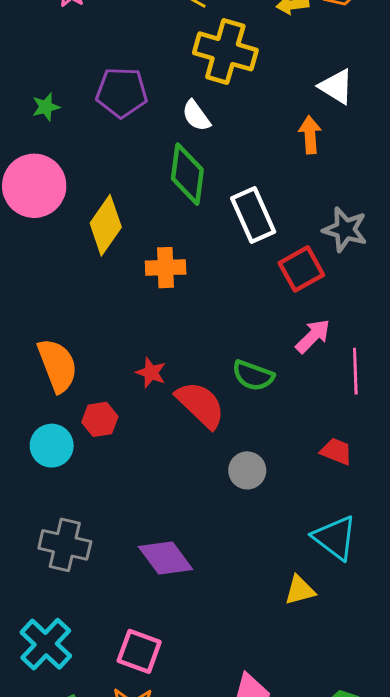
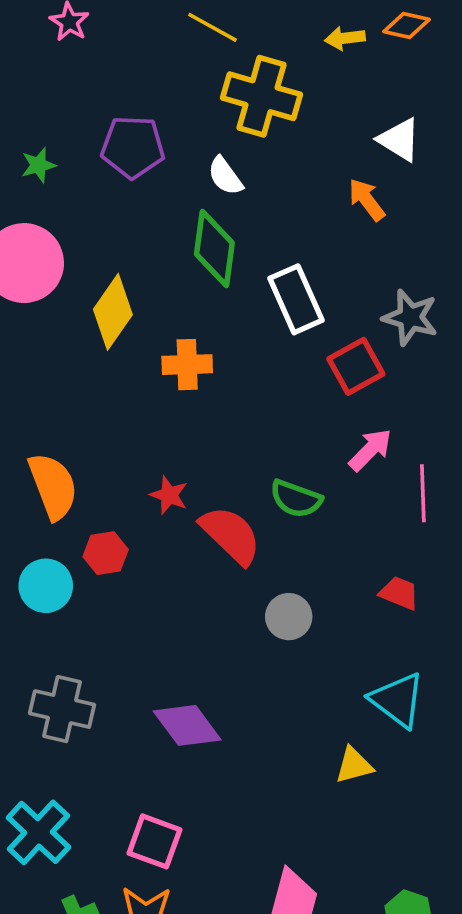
orange arrow: (310, 135) -> (367, 200), turned -33

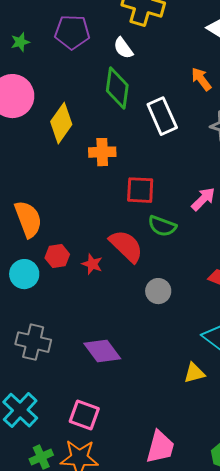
orange arrow: (367, 200) -> (201, 79), moved
red square: (356, 366) -> (140, 190), moved, turned 32
red star: (169, 495) -> (92, 264), moved

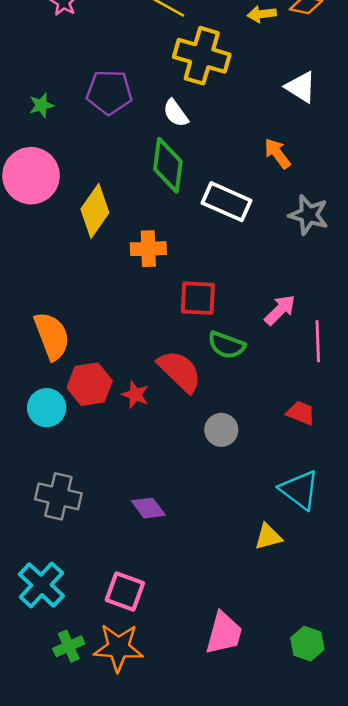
white rectangle: (162, 116) -> (227, 202), turned -42
red hexagon: (57, 256) -> (90, 384), size x1.4
purple diamond: (102, 351) -> (148, 508), size x0.7

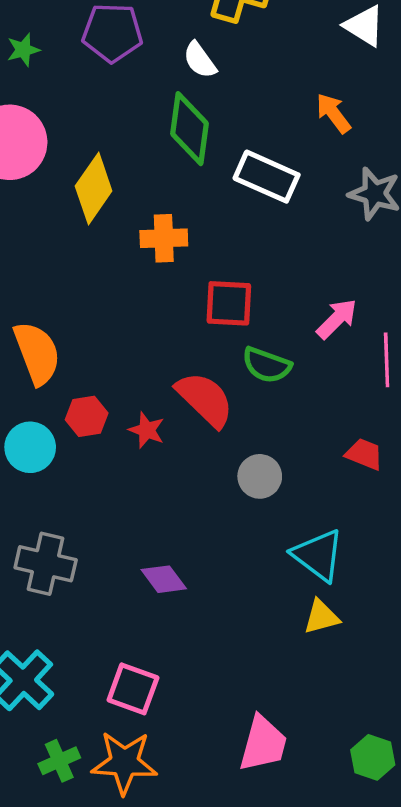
red hexagon: (90, 384) -> (87, 416), size x0.7
cyan triangle: (300, 490) -> (318, 555), moved

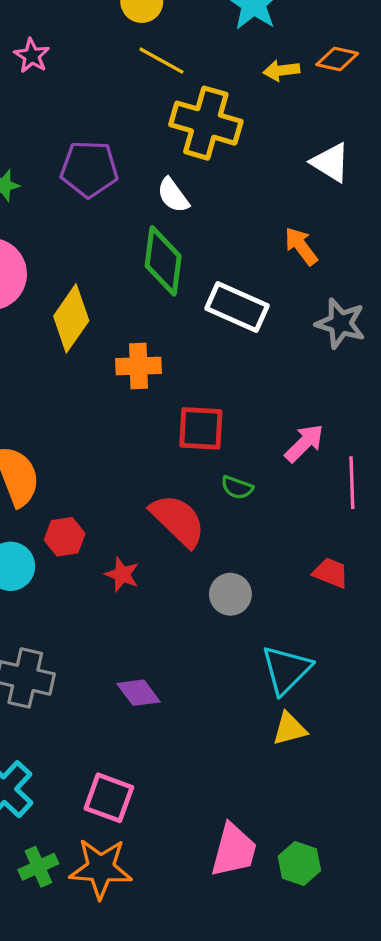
green semicircle: (267, 365) -> (237, 487), size x0.7
red star: (147, 430) -> (122, 575), moved
cyan triangle: (318, 555) -> (286, 670), turned 38
green hexagon: (373, 757) -> (299, 863), moved

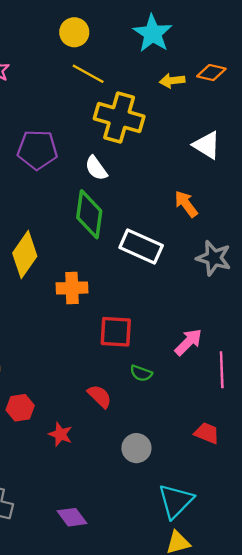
red semicircle: (178, 520) -> (100, 396), size x0.6

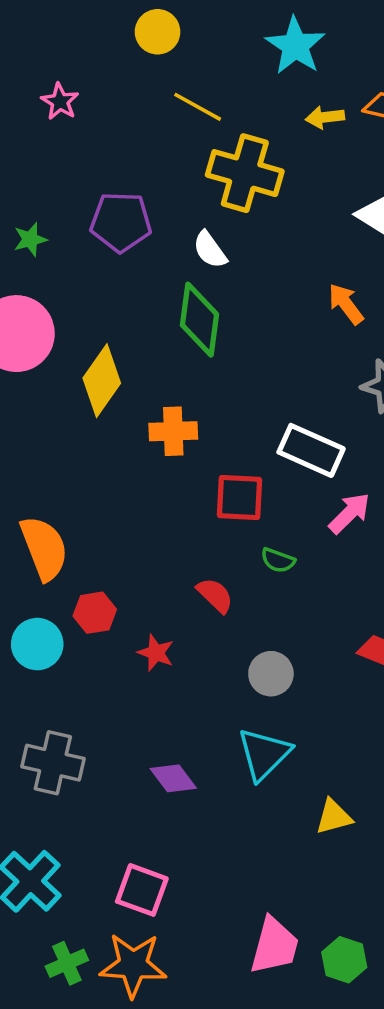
yellow circle: (74, 32) -> (158, 32), moved
white rectangle: (141, 247) -> (311, 450), moved
cyan triangle: (176, 501) -> (264, 754), moved

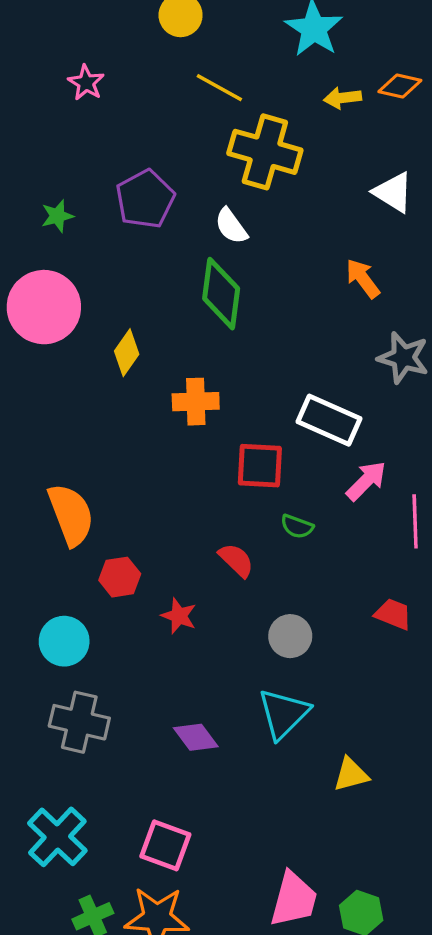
purple pentagon: (121, 222) -> (145, 199), turned -30
yellow diamond: (102, 381) -> (127, 353), size x0.7
cyan circle: (37, 644) -> (64, 641), moved

